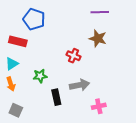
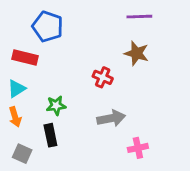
black rectangle: (56, 97) -> (50, 135), moved

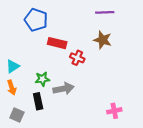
red rectangle: (25, 58) -> (57, 43), moved
gray arrow: (111, 118) -> (63, 89), moved
pink cross: (138, 148) -> (114, 111), moved

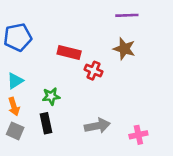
blue pentagon: (36, 20) -> (18, 37), moved, turned -30
gray arrow: (63, 89) -> (97, 126), moved
gray square: (17, 115) -> (15, 131), moved

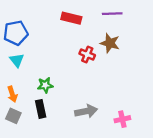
red rectangle: (69, 53) -> (71, 18), moved
red cross: (93, 71) -> (87, 54), moved
cyan triangle: (15, 81) -> (17, 60), moved, turned -35

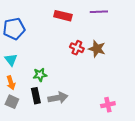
brown star: (110, 43) -> (97, 49), moved
cyan triangle: (17, 60) -> (11, 60), moved
gray arrow: (86, 111) -> (58, 98), moved

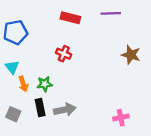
red cross: (77, 48) -> (64, 54), moved
brown star: (97, 49) -> (131, 55), moved
orange arrow: (11, 83) -> (23, 84), moved

